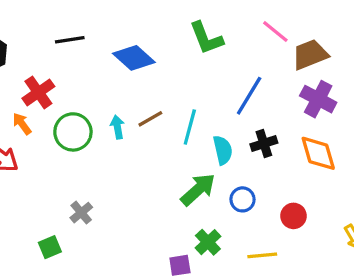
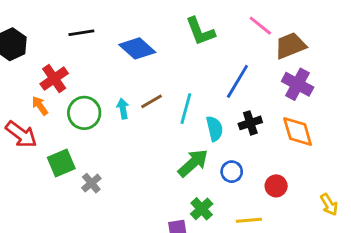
green square: (50, 247) -> (61, 163), moved, size x1.4

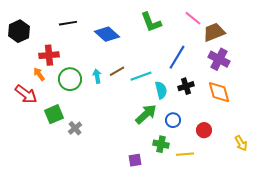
red cross: (54, 79) -> (49, 55), turned 30
cyan line: (186, 109) -> (141, 76), turned 55
green cross: (202, 209) -> (161, 144), moved, turned -35

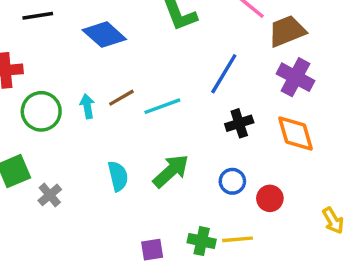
cyan semicircle: (161, 90) -> (118, 176), moved
blue circle: (173, 120) -> (232, 181), moved
green cross: (161, 144) -> (202, 241), moved

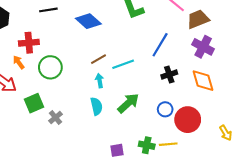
cyan arrow: (87, 106) -> (100, 81), moved
red circle: (270, 198) -> (188, 120), size x1.6

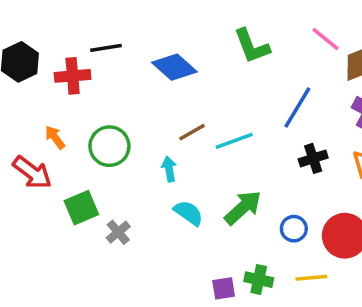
red cross: (29, 43) -> (73, 76), moved
cyan arrow: (100, 81) -> (169, 169), moved
cyan semicircle: (96, 106) -> (188, 213), turned -42
blue circle: (165, 109) -> (294, 229), moved
green cross: (147, 145) -> (259, 280), moved

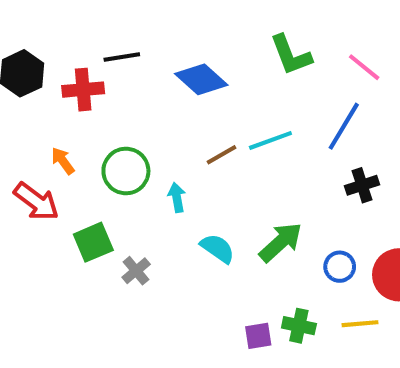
pink line: (325, 39) -> (364, 67), moved
cyan line: (234, 141) -> (270, 140), moved
cyan arrow: (169, 169) -> (177, 197), moved

